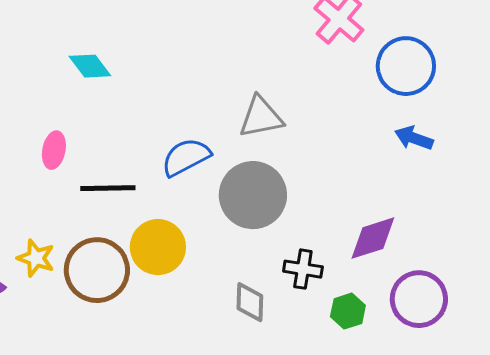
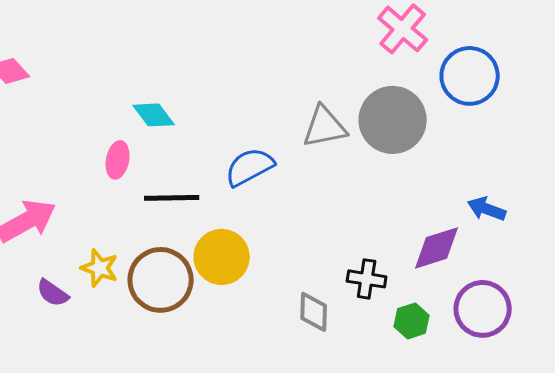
cyan diamond: (90, 66) -> (154, 115), moved
blue arrow: (414, 138) -> (487, 209), moved
gray circle: (253, 195) -> (393, 120), moved

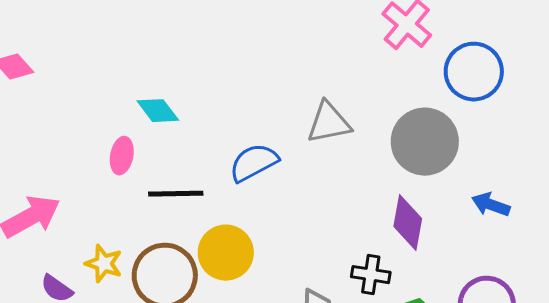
gray circle: (393, 120) -> (425, 142), moved
purple diamond: (437, 248) -> (408, 223), moved, turned -62

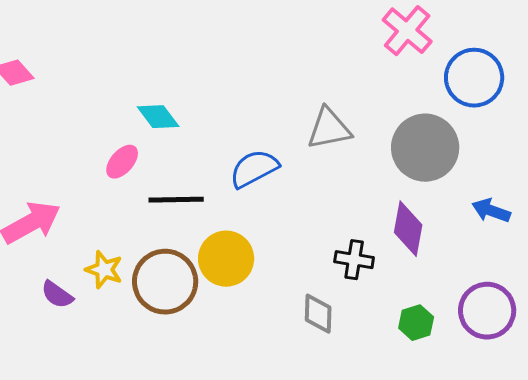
pink ellipse: (122, 156) -> (122, 162), turned 30
black cross: (371, 275) -> (354, 260), moved

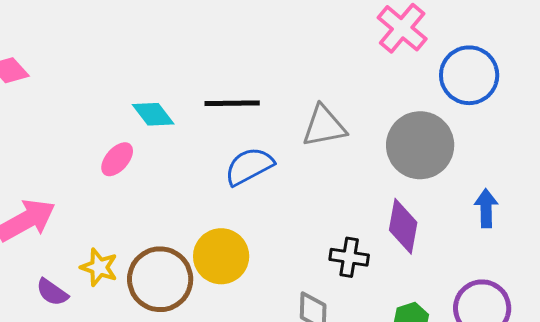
black line: (176, 200) -> (232, 103), moved
blue arrow: (491, 211) -> (486, 208), turned 69

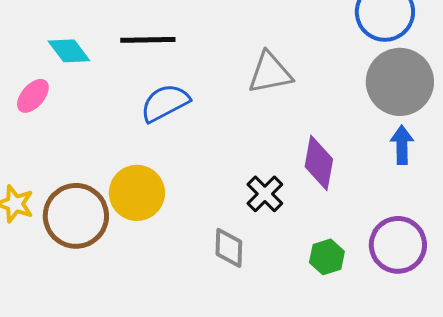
gray triangle: (324, 126) -> (270, 73), moved
gray circle: (420, 145) -> (400, 82), moved
black cross: (349, 257) -> (265, 194), turned 36

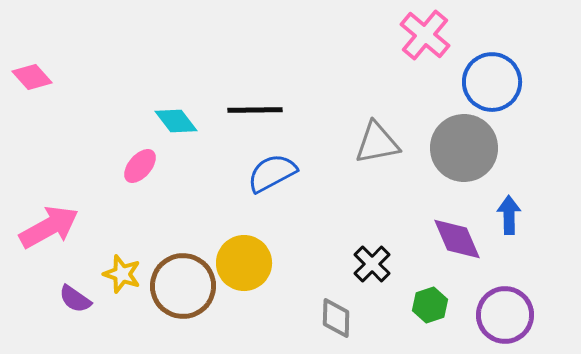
gray circle: (400, 82) -> (464, 148), moved
purple diamond: (319, 163) -> (457, 239), moved, turned -34
green hexagon: (327, 257) -> (430, 305), moved

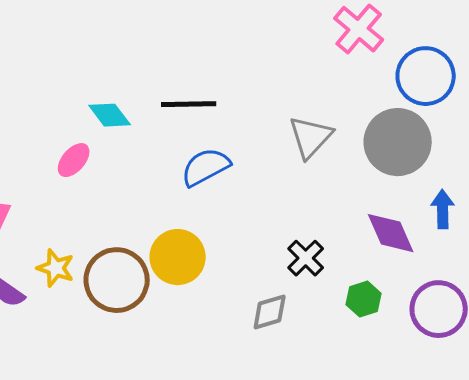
gray triangle: (377, 143) -> (311, 137), turned -36
gray diamond: (336, 318) -> (270, 312), turned 72

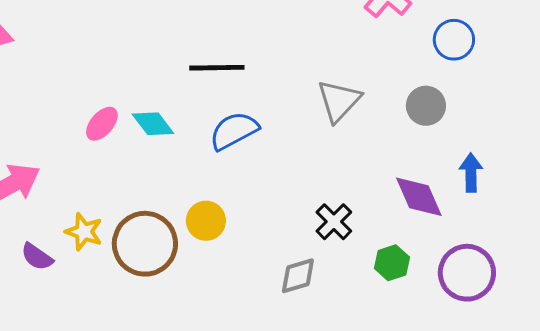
blue circle: (426, 76) -> (454, 40), size x0.7
cyan diamond: (110, 115) -> (153, 124), moved
gray circle: (398, 142) -> (426, 106), size x0.6
yellow circle: (178, 257) -> (206, 221), size x0.7

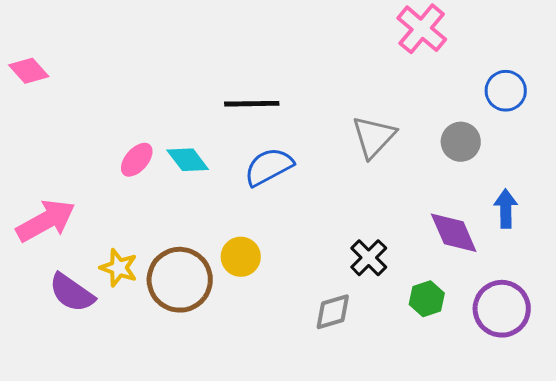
blue circle: (454, 40) -> (506, 91), moved
purple semicircle: (37, 257) -> (72, 293), size x1.4

